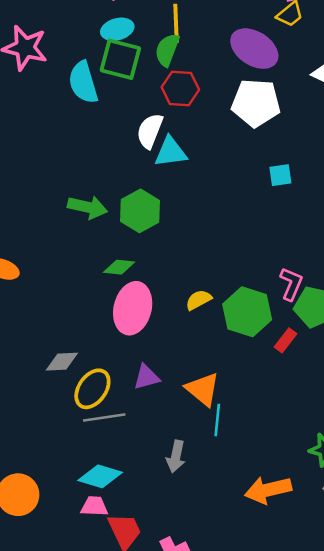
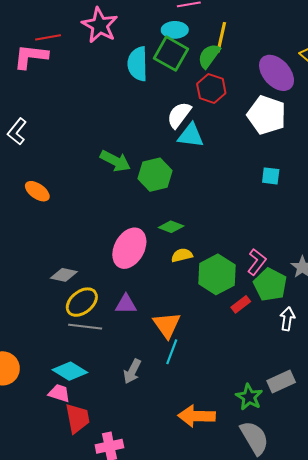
green diamond: (119, 267) -> (171, 227), moved

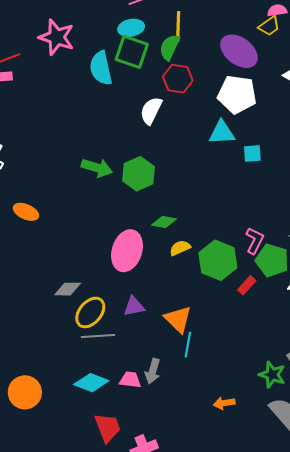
cyan triangle: (191, 135) -> (222, 133), moved
pink trapezoid: (59, 393) -> (130, 380), moved
orange arrow: (197, 416) -> (224, 403), size x0.6

